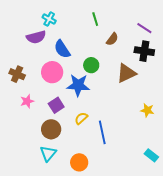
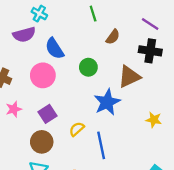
blue star: (78, 85) -> (107, 102), moved, turned -30

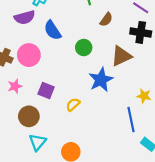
pink circle: (43, 75) -> (29, 55), moved
purple square: (48, 114) -> (46, 91), turned -35
brown circle: (42, 142) -> (29, 116), moved
blue line: (101, 145) -> (131, 120), moved

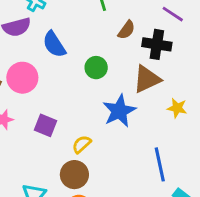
black cross: (141, 32) -> (157, 44), moved
yellow star: (144, 96) -> (177, 108), moved
brown circle: (29, 116) -> (74, 175), moved

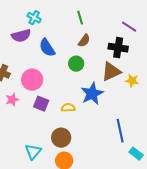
brown semicircle: (126, 30) -> (84, 41), moved
pink circle: (22, 78) -> (32, 80), moved
yellow star: (177, 108) -> (132, 81), moved
yellow semicircle: (82, 144) -> (68, 108), moved, turned 40

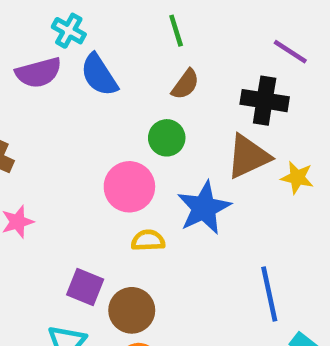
blue semicircle: (47, 48) -> (99, 75), moved
pink circle: (32, 80) -> (129, 187), moved
purple square: (41, 104) -> (85, 287), moved

